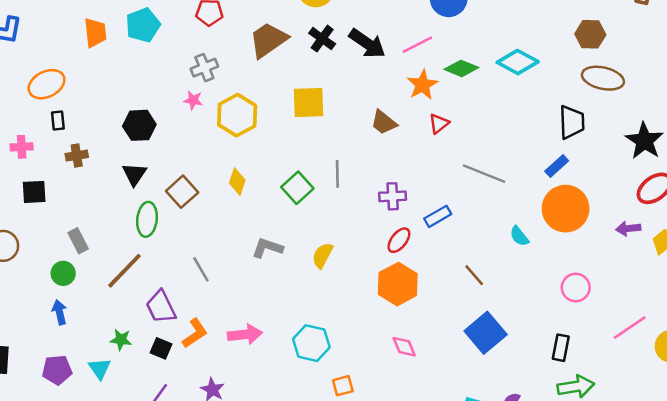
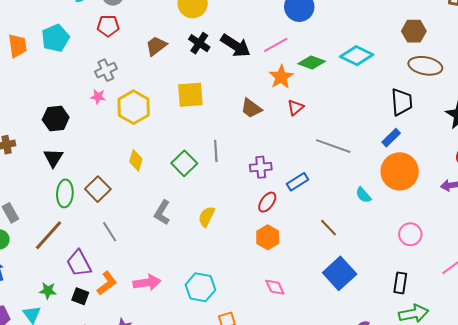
brown trapezoid: (268, 40) -> (156, 46), size x0.7
brown square: (182, 192) -> (98, 189), moved
gray L-shape: (267, 248) -> (162, 213), turned -75
orange hexagon: (398, 284) -> (268, 237), size x0.7

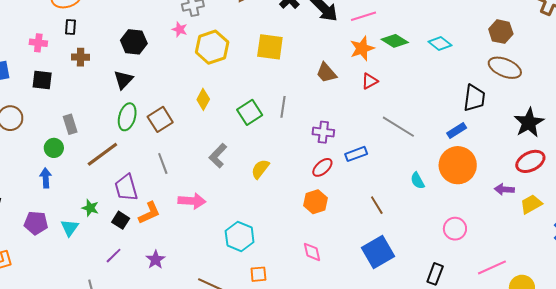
cyan diamond: (357, 56) -> (440, 43), size x0.7
pink arrow: (147, 282) -> (192, 201), moved

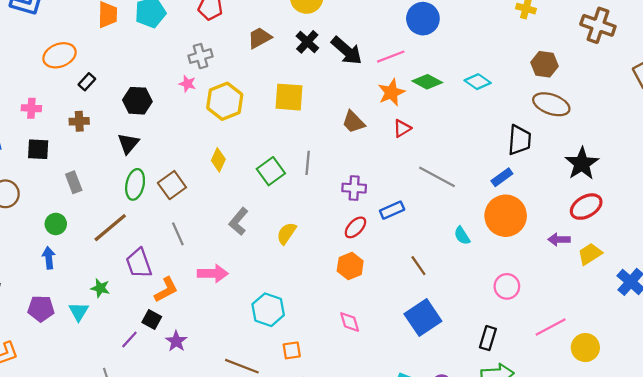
black rectangle: (70, 27) -> (87, 82), moved, turned 42
gray rectangle: (70, 124) -> (74, 182), moved
black square: (121, 220) -> (152, 319), moved

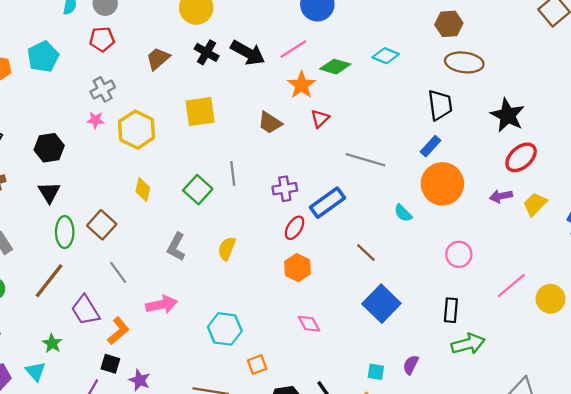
blue rectangle: (392, 210) -> (327, 203), size x1.4
green star: (100, 288) -> (52, 343), turned 30

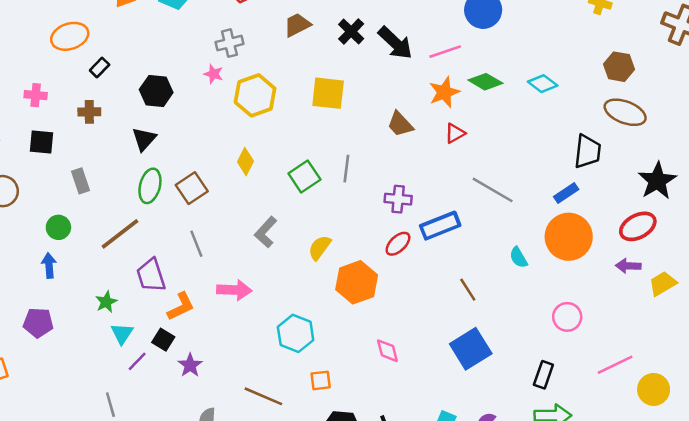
red ellipse: (521, 157) -> (638, 226), moved
orange hexagon: (298, 268) -> (357, 282), moved, size x1.4
cyan triangle: (36, 371) -> (122, 334), moved

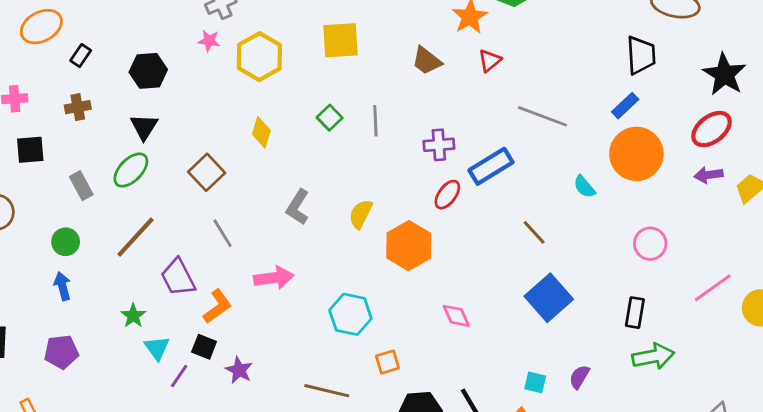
green square: (304, 176) -> (330, 118), moved, size x0.7
green ellipse: (150, 186) -> (131, 170), moved, turned 40

